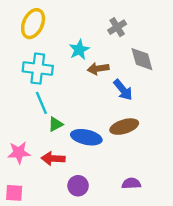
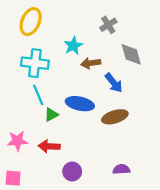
blue ellipse: (86, 137) -> (80, 104), moved

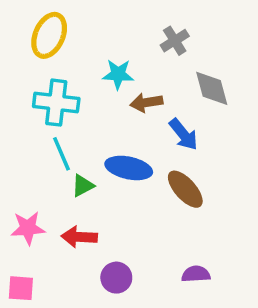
cyan star: (73, 46) -> (118, 74), turned 30
brown ellipse: (115, 117) -> (185, 189), turned 65

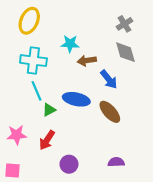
gray cross: (175, 41) -> (124, 24), moved
red arrow: (79, 237) -> (47, 140), turned -60

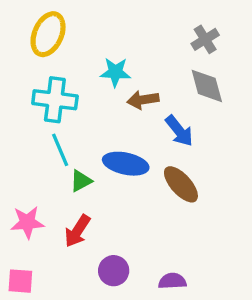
purple semicircle: (116, 162) -> (172, 281), moved

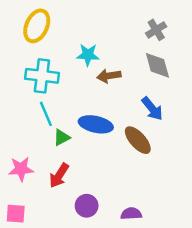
blue arrow: (179, 131) -> (152, 109), moved

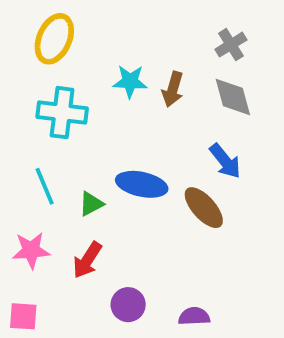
brown arrow: (109, 76) -> (173, 89), moved, turned -65
cyan line: (46, 114) -> (45, 186), moved

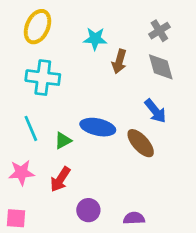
cyan star: (130, 81) -> (95, 39), moved

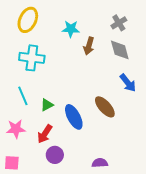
blue arrow: (155, 111) -> (128, 83), moved
blue ellipse: (98, 127) -> (74, 117), moved, turned 50
purple circle: (88, 210) -> (55, 155), moved

